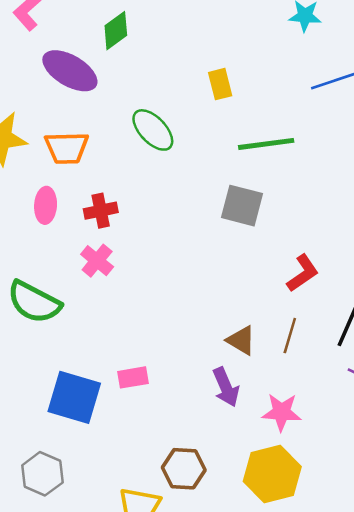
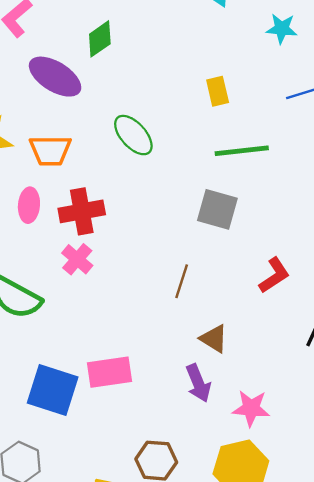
yellow rectangle: (220, 84) -> (218, 91), moved
red cross: (101, 211) -> (82, 211), size x1.4
brown line: (290, 336) -> (182, 281), moved
pink rectangle: (133, 377) -> (109, 372), size x1.5

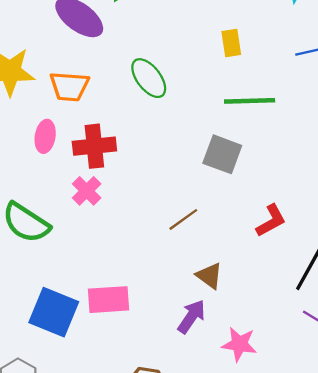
brown line: (182, 281) -> (183, 219), turned 32
purple arrow: (198, 383) -> (191, 317), turned -128

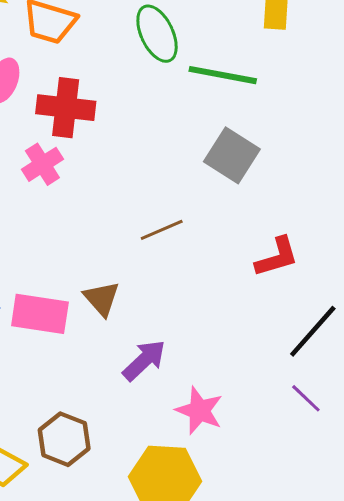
green line: (250, 101) -> (223, 75), moved
brown triangle: (209, 276) -> (102, 299), moved

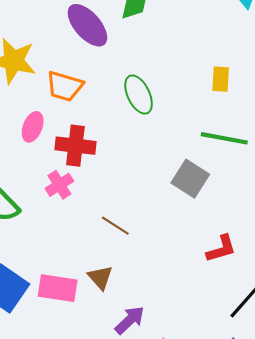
green line: (223, 75) -> (224, 138), moved
brown line: (162, 230) -> (115, 226), moved, turned 56

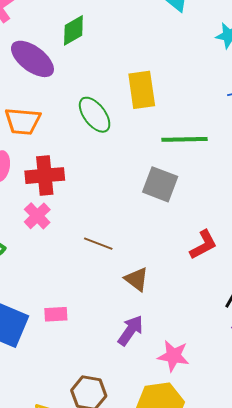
yellow rectangle: (221, 79) -> (142, 90), moved, size x1.5
brown triangle: (100, 277) -> (137, 279), moved
pink rectangle: (58, 288) -> (56, 314), size x0.6

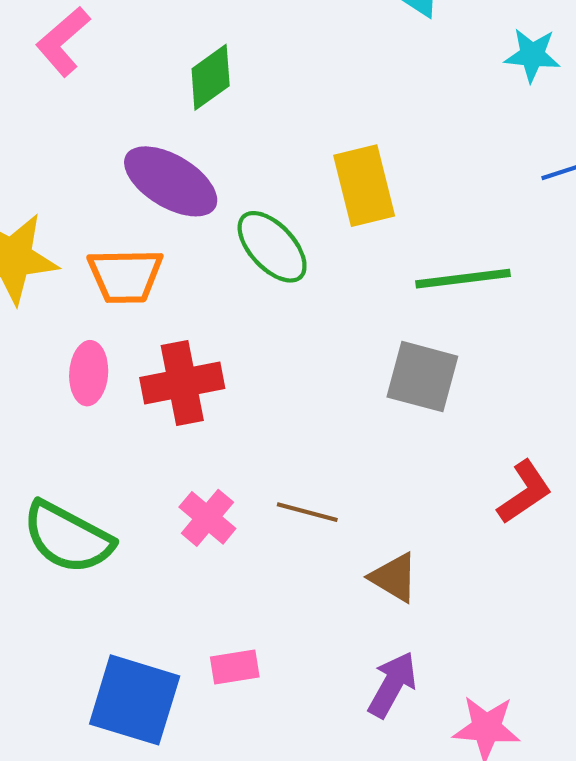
purple ellipse: (32, 59) -> (171, 181), moved
pink cross: (37, 216) -> (207, 518), moved

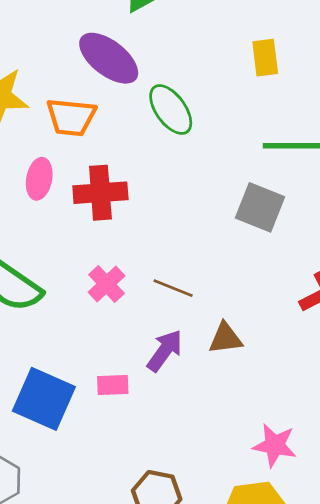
yellow rectangle: (364, 186) -> (265, 58), moved, size x0.7
brown triangle: (394, 578) -> (225, 338), turned -45
purple arrow: (392, 685) -> (165, 351), moved

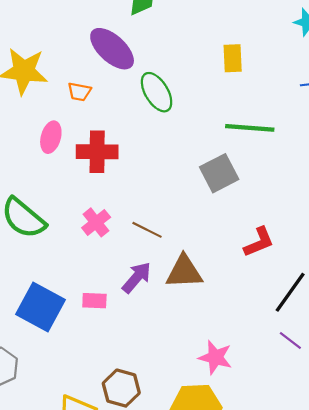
orange trapezoid: (71, 117) -> (79, 92), size x0.6
gray square: (260, 207) -> (219, 173), turned 36
brown triangle: (225, 338) -> (184, 272), size x1.4

